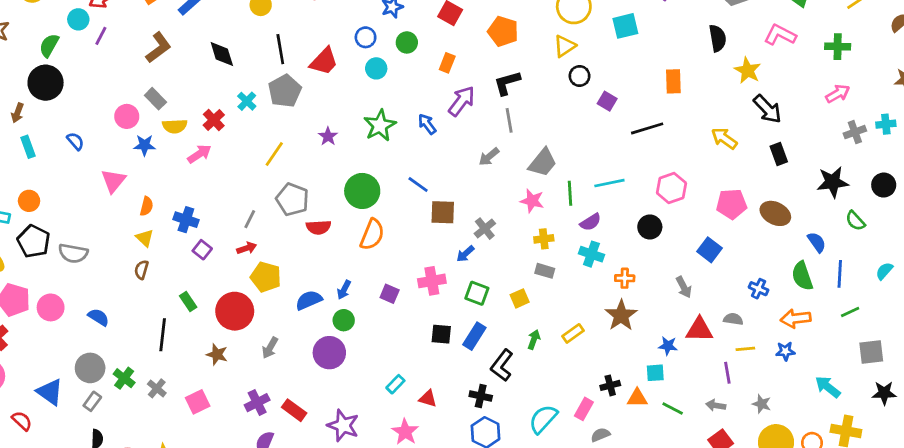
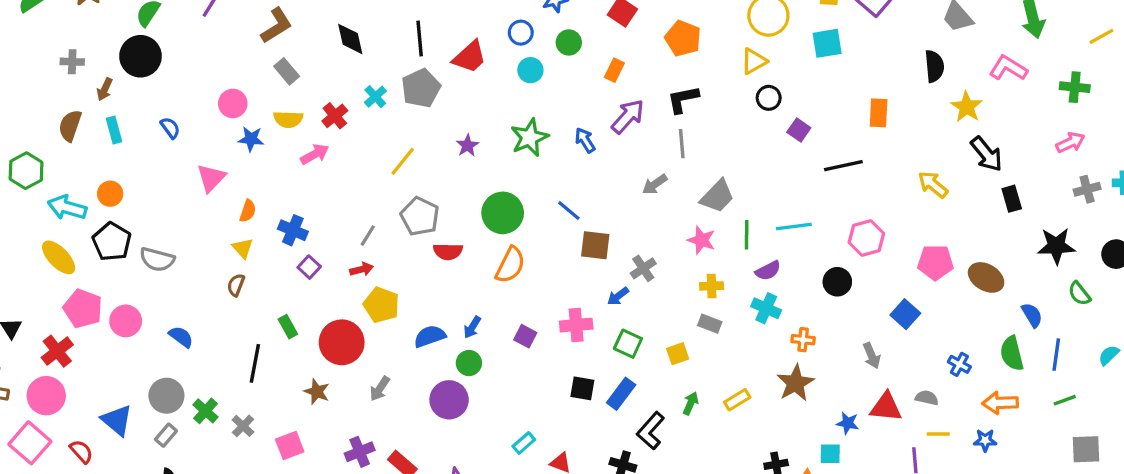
gray rectangle: (155, 99) -> (287, 71), moved
black rectangle: (779, 154) -> (1012, 199), moved

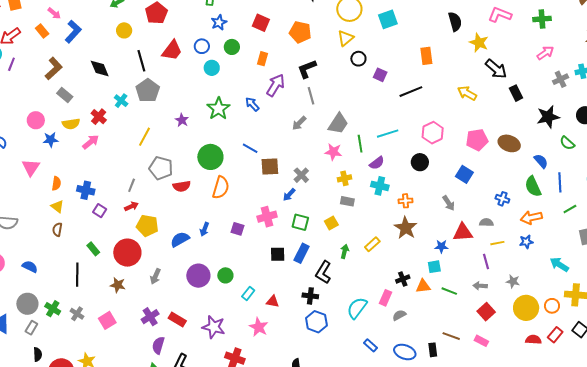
red trapezoid: (470, 57) -> (172, 50), moved
green circle: (469, 363) -> (225, 275), moved

